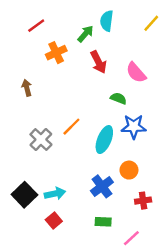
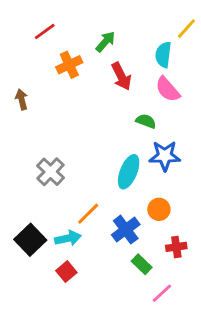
cyan semicircle: (107, 21) -> (163, 55), moved
brown arrow: (27, 88) -> (22, 99), moved
orange line: (71, 127) -> (88, 214), moved
green rectangle: (103, 222) -> (142, 264), moved, turned 42

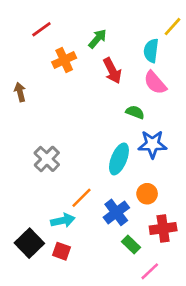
black square: (30, 240) -> (29, 243), moved
red cross: (176, 247) -> (163, 228), size x1.4
red square: (66, 272) -> (61, 251), turned -30

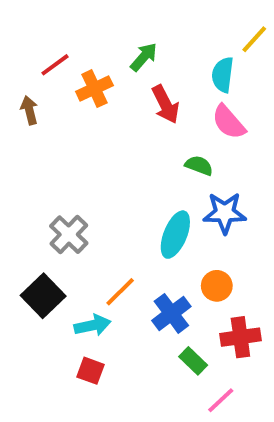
red line: (41, 29) -> (55, 65), moved
brown arrow: (20, 92) -> (29, 110), moved
black square: (29, 243) -> (43, 296), moved

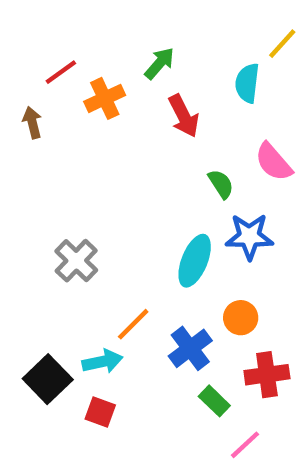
pink semicircle: (229, 122) -> (274, 162), moved
green semicircle: (199, 165) -> (221, 184), turned 36
black square: (43, 296) -> (48, 379), moved

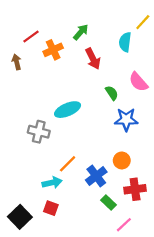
gray cross: (76, 261) -> (39, 132), turned -30
cyan ellipse: (195, 261) -> (68, 110), moved, turned 45
black square: (48, 379) -> (20, 217), moved

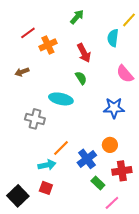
green arrow: (81, 32) -> (77, 17), moved
brown arrow: (17, 62) -> (22, 72), moved, turned -96
green semicircle: (112, 93) -> (81, 78), moved
cyan ellipse: (68, 110) -> (61, 99), turned 35

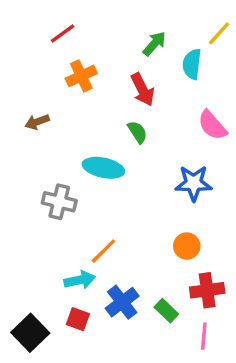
green arrow: (77, 17) -> (154, 44), moved
red line: (28, 33) -> (63, 33), moved
blue cross: (87, 159) -> (122, 302), moved
pink line: (112, 203) -> (204, 336), moved, turned -42

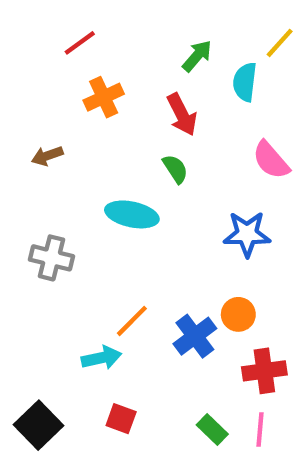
gray cross: (59, 202) -> (52, 258), moved
blue cross: (122, 302) -> (195, 336), moved
green rectangle: (166, 311) -> (212, 429), moved
red square: (78, 319) -> (121, 419), moved

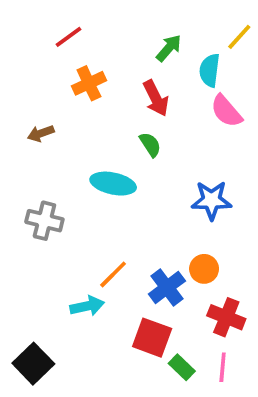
pink semicircle: (271, 160) -> (226, 111), moved
red cross: (264, 371) -> (226, 317), turned 30
red square: (121, 419) -> (152, 338), moved, size x1.5

